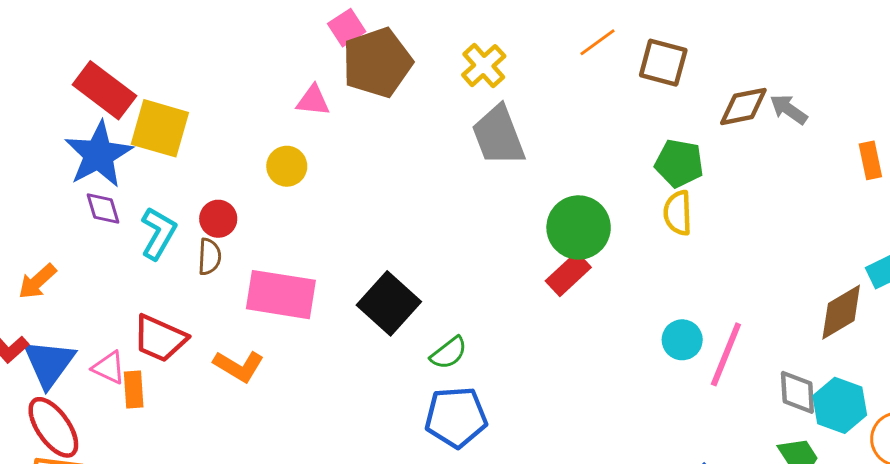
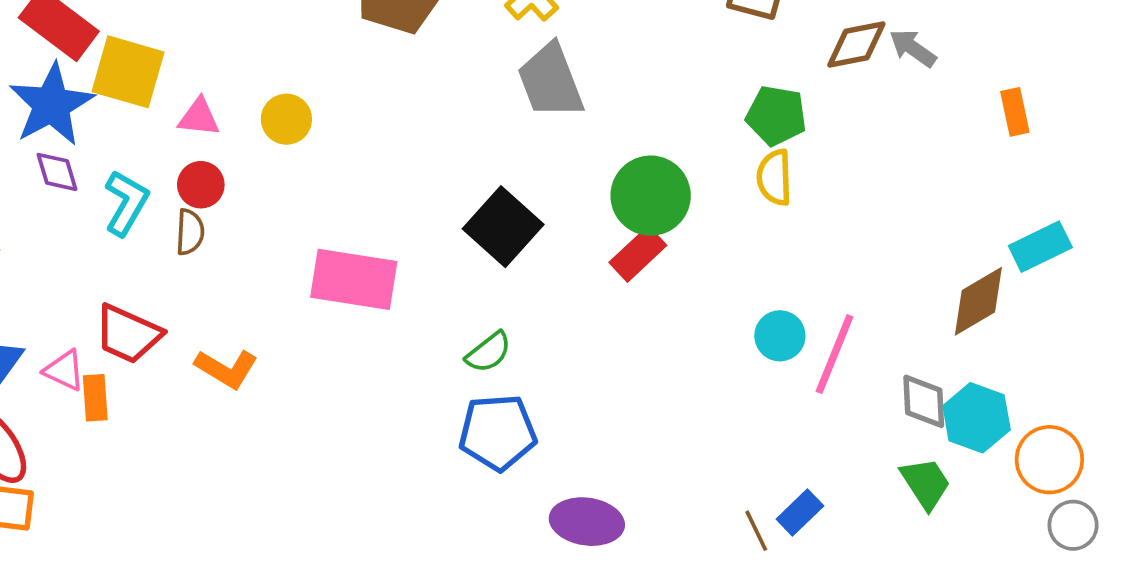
pink triangle: (313, 101) -> (199, 117), moved
pink rectangle: (281, 295) -> (354, 279), moved
black square: (389, 303) -> (503, 227), moved

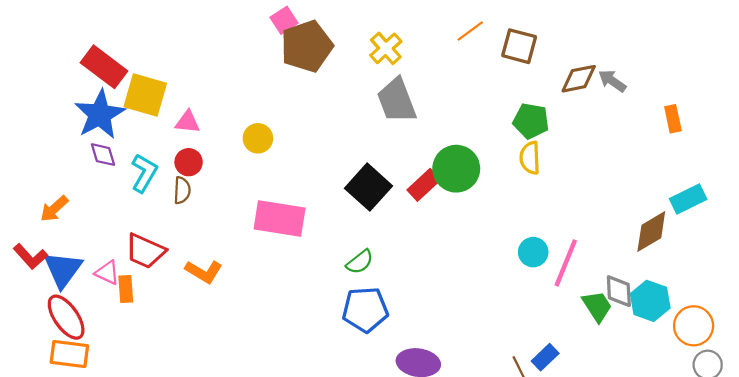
yellow circle: (286, 119) -> (258, 138), moved
red rectangle: (638, 254) -> (424, 185), moved
green trapezoid: (926, 483) -> (597, 306), moved

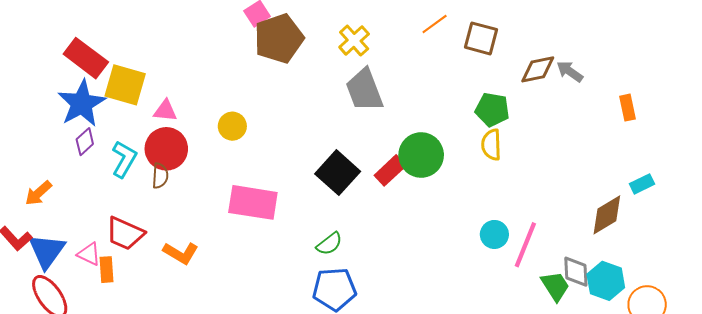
purple diamond: (103, 155) -> (85, 142), turned 64
red circle: (189, 162) -> (166, 149), size x1.6
cyan rectangle: (688, 199) -> (642, 184), size x0.7

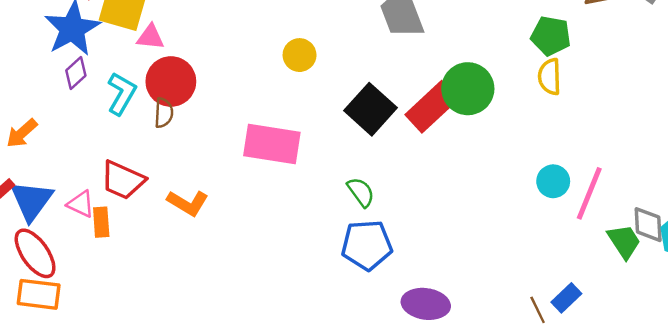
pink triangle: (165, 111) -> (150, 37), moved
yellow circle: (232, 126) -> (300, 55), moved
red rectangle: (390, 170) -> (432, 107), size x1.4
green semicircle: (329, 244) -> (361, 192), turned -88

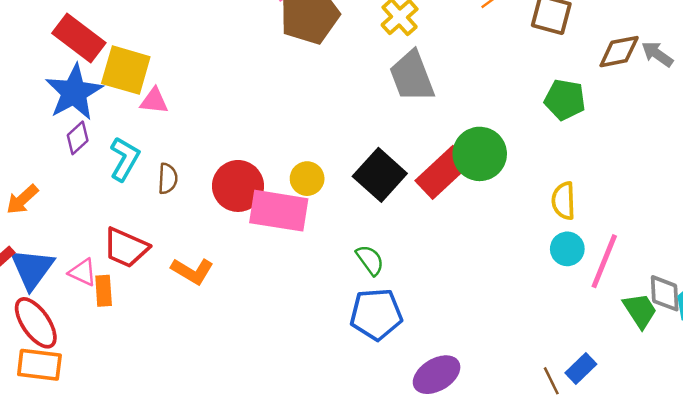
yellow circle: (300, 55) -> (307, 179), moved
yellow semicircle: (550, 77) -> (564, 201), moved
red circle: (171, 81) -> (238, 186), moved
purple ellipse: (426, 304) -> (437, 375), turned -39

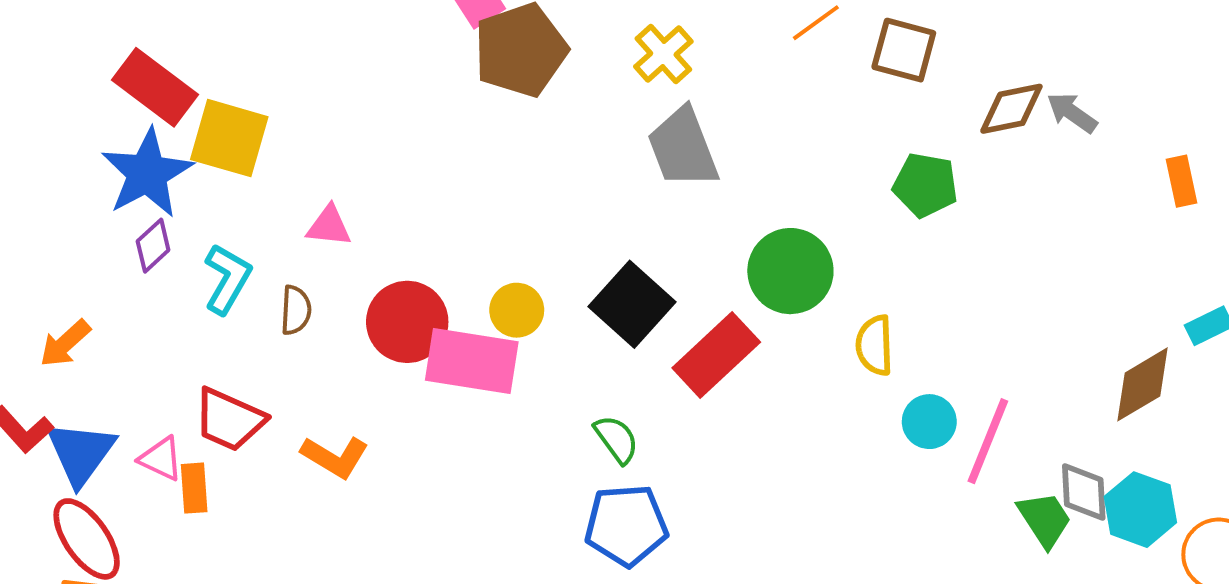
pink triangle: (154, 101) -> (329, 226), moved
red rectangle: (443, 172) -> (716, 355), moved
yellow semicircle: (564, 201) -> (875, 345), moved

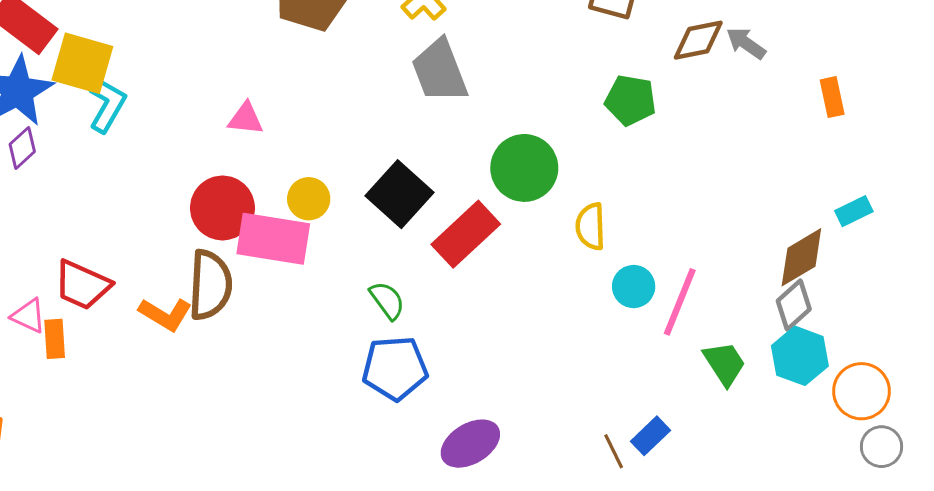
pink triangle: (329, 226) -> (246, 119), moved
cyan L-shape: (227, 279) -> (107, 105), moved
brown semicircle: (296, 310) -> (210, 285), moved, size x1.8
gray diamond: (1084, 492) -> (794, 305), moved, turned 51

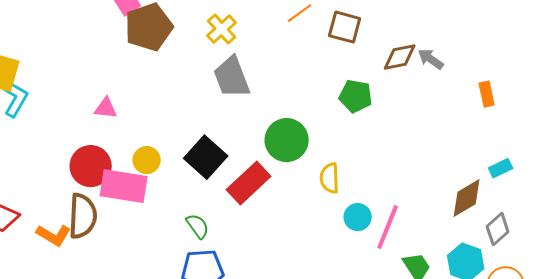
gray diamond: (794, 305) -> (498, 229), moved

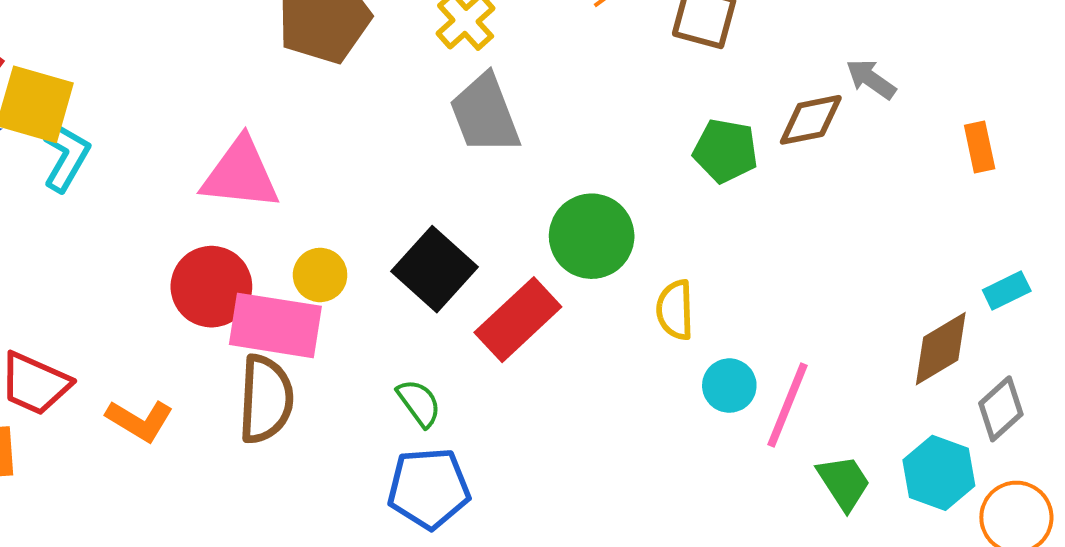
brown diamond: (400, 57) -> (811, 120), moved
pink triangle: (106, 108) -> (241, 174), size x1.8
brown semicircle: (83, 216) -> (266, 399), moved

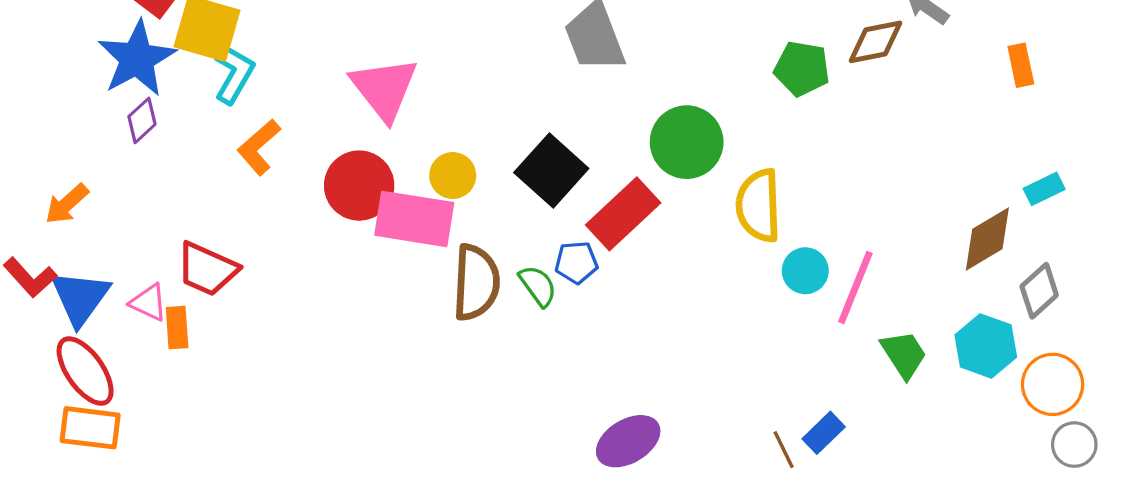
pink triangle: (241, 174) -> (384, 89), turned 46
yellow semicircle: (675, 310) -> (758, 206), size x1.4
brown semicircle: (266, 399) -> (476, 282), moved
orange L-shape: (140, 420) -> (259, 147), moved, turned 108
blue pentagon: (429, 488) -> (576, 262), moved, size x0.6

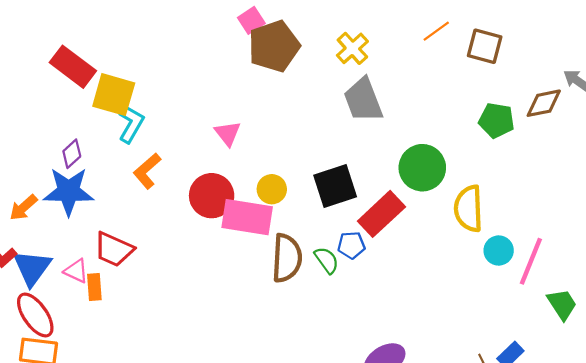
blue star: (137, 59) -> (69, 191), moved, turned 30
pink triangle: (384, 89) -> (228, 133), size x0.6
black square: (551, 171) -> (335, 186), turned 30

